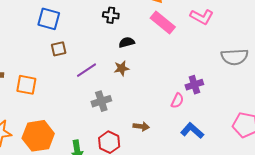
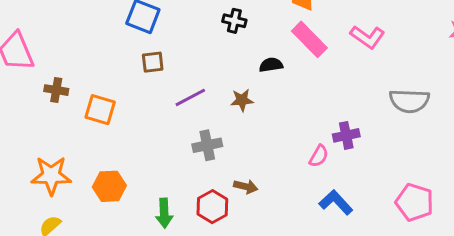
black semicircle: (127, 42) -> (271, 65), moved
brown arrow: (141, 126) -> (246, 187), moved
orange hexagon: (38, 136) -> (109, 186), size x0.7

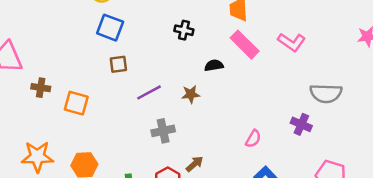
purple cross: (346, 135) -> (301, 124), moved, turned 36
brown arrow: (246, 187) -> (194, 164), turned -54

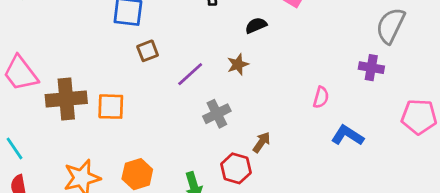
brown cross: (41, 88) -> (66, 99), size x1.8
gray semicircle: (326, 93) -> (390, 26), turned 128

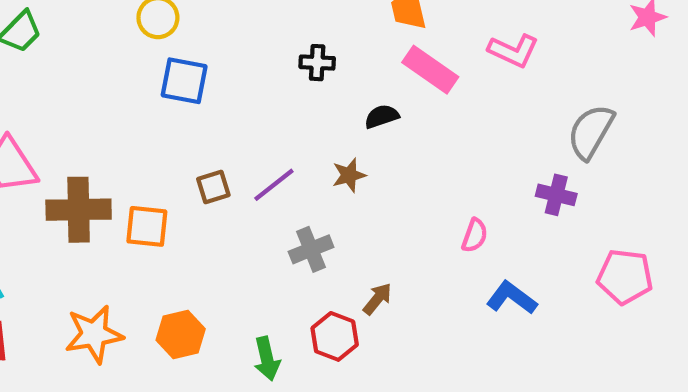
brown square: (148, 51) -> (213, 187), moved

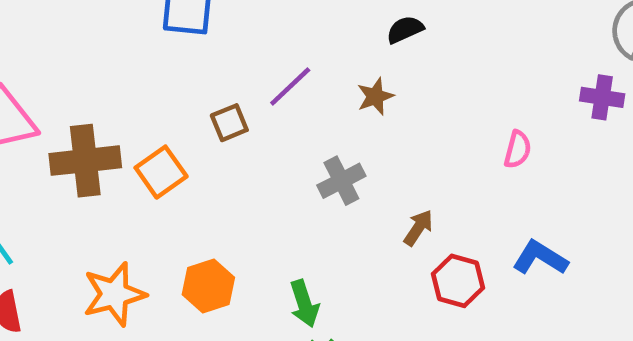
purple line: (274, 185) -> (290, 86), moved
orange square: (147, 226) -> (161, 172), turned -36
blue L-shape: (512, 298) -> (540, 258), moved
red hexagon: (335, 336) -> (458, 281), moved

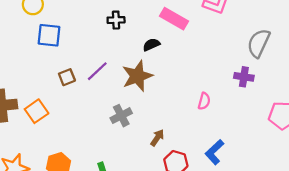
brown star: (375, 96) -> (137, 76), size x1.8
brown square: (229, 123) -> (67, 77), moved
blue L-shape: (540, 258) -> (214, 152), turned -75

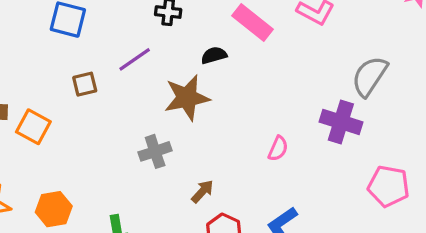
purple line: (97, 71) -> (135, 59), moved
purple cross: (244, 77) -> (341, 122), size x1.4
orange square: (37, 111) -> (33, 127), turned -35

